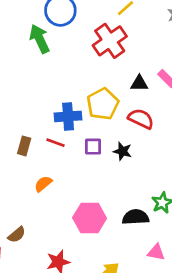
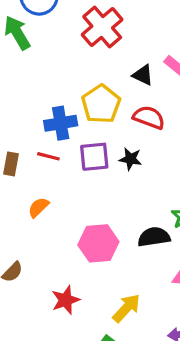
black triangle: (139, 83) -> (143, 75), turned 30
purple square: (93, 147) -> (94, 157), size x1.4

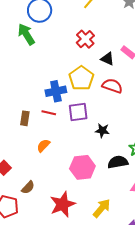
red cross: (102, 27) -> (85, 39), moved, size x0.7
black star: (130, 159) -> (102, 131), moved
red star: (66, 300) -> (63, 204), size x1.4

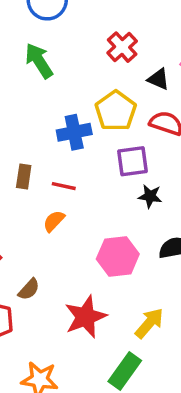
green arrow: (26, 34) -> (39, 61), moved
purple square: (78, 112) -> (133, 161), moved
red line: (49, 113) -> (64, 186), moved

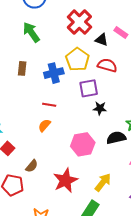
red cross: (122, 47) -> (79, 22), size x1.4
brown rectangle: (24, 177) -> (22, 68), moved

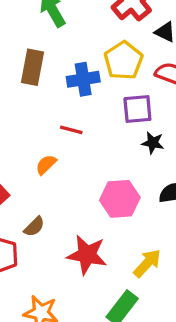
brown rectangle: (22, 68) -> (33, 67), size x1.5
orange semicircle: (44, 125) -> (46, 165), moved
red star: (65, 180) -> (87, 255), turned 30

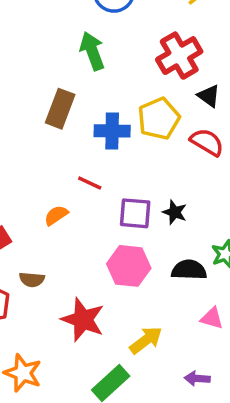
purple square: (137, 109) -> (135, 213), moved
brown semicircle: (34, 227) -> (32, 280), turned 40

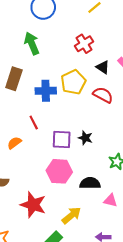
red cross: (179, 56) -> (84, 44), size x0.7
red line: (90, 183) -> (34, 123), turned 40
black semicircle: (189, 270) -> (90, 183), moved

